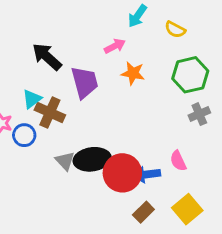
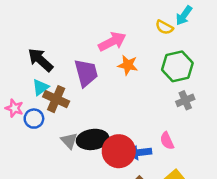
cyan arrow: (137, 16) -> (184, 16), moved
pink arrow: (115, 46) -> (112, 42), size x1.5
black arrow: (47, 57) -> (40, 60), moved

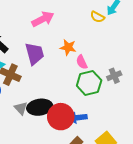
pink arrow: (112, 42) -> (43, 19), moved
green hexagon: (177, 66) -> (89, 83), moved
pink semicircle: (167, 141) -> (82, 62), moved

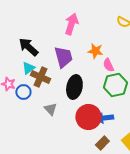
pink arrow: (43, 19) -> (71, 24), turned -45
black ellipse: (40, 107) -> (74, 87), moved, turned -70

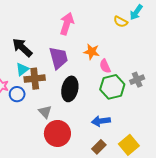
brown cross: (40, 77) -> (35, 79), turned -30
red circle: (88, 117) -> (57, 133), moved

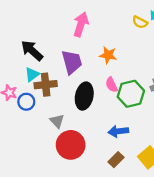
pink semicircle: (105, 66) -> (112, 85), moved

